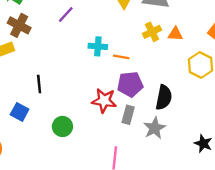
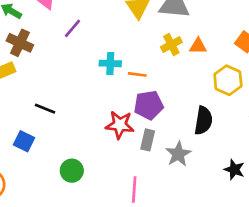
black line: (39, 84) -> (45, 109), turned -60
black semicircle: (164, 97) -> (203, 121), moved
green circle: (62, 126) -> (72, 171), moved

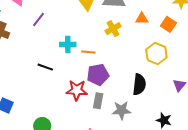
orange triangle: (198, 46) -> (142, 19), moved
black line: (45, 109) -> (45, 67), moved
gray star: (178, 154) -> (121, 110), turned 30

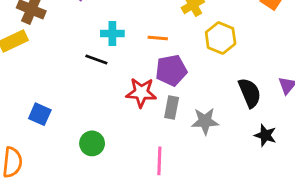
cyan cross: (68, 45) -> (112, 33), moved
yellow hexagon: (156, 54) -> (221, 38), moved
black semicircle: (139, 85) -> (250, 93), moved, turned -30

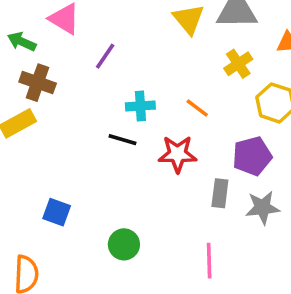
orange line: (158, 38) -> (197, 108), turned 36
purple pentagon: (171, 70) -> (252, 156), moved
red star: (141, 93) -> (178, 154), moved

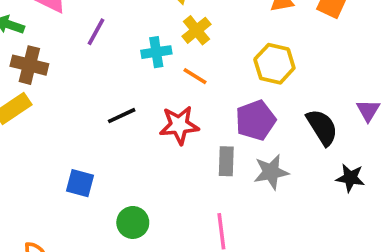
yellow cross: (238, 64) -> (196, 30), moved
cyan cross: (140, 106) -> (156, 52), moved
black line: (123, 140) -> (122, 116), turned -36
blue square: (57, 212) -> (80, 183), moved

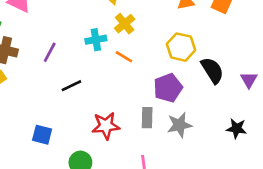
purple line: (96, 32) -> (50, 52), moved
red star: (179, 125) -> (106, 126), moved
black semicircle: (322, 127) -> (212, 70), moved

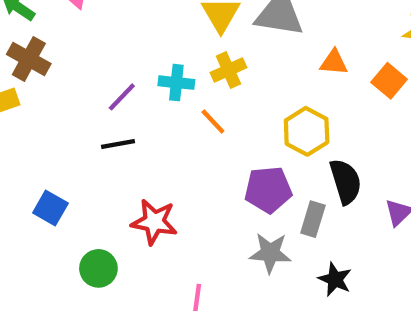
purple line: (50, 52) -> (122, 97), moved
gray rectangle: (147, 118) -> (313, 219), moved
black star: (237, 128) -> (335, 279), moved

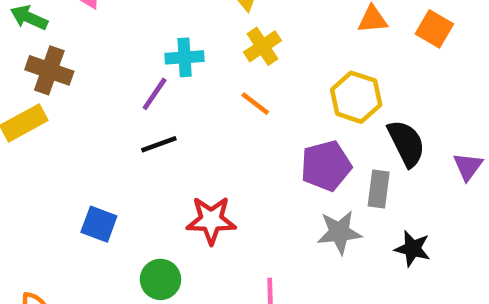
cyan cross: (176, 83) -> (185, 57), moved

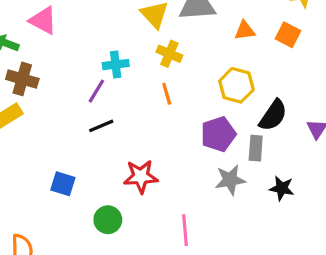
yellow cross: (262, 46) -> (169, 54), turned -30
orange line: (255, 104) -> (167, 94), turned 40
black semicircle: (406, 143) -> (273, 115), turned 64

